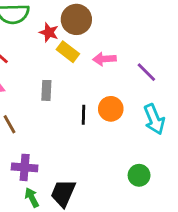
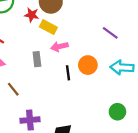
pink arrow: (104, 59) -> (59, 47), moved
cyan arrow: (154, 119) -> (122, 67), turned 125

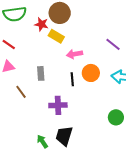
pink arrow: (59, 47) -> (75, 54), moved
gray rectangle: (37, 59) -> (41, 73), moved
purple cross: (30, 120) -> (58, 105), moved

